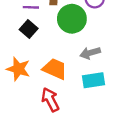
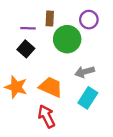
cyan rectangle: (94, 80) -> (88, 98), turned -48

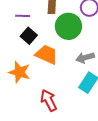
purple line: (28, 28) -> (23, 16), moved
orange trapezoid: (51, 87) -> (47, 54), moved

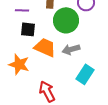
black square: (29, 36) -> (28, 29), turned -35
gray arrow: (85, 58) -> (71, 49), moved

